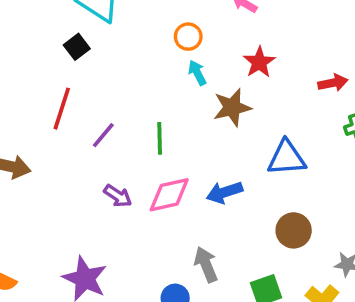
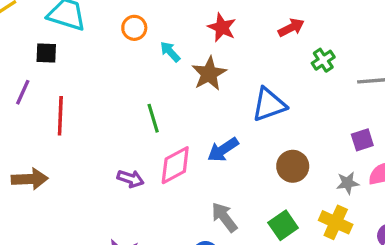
orange circle: (188, 37) -> (134, 28), moved
black square: (77, 47) -> (46, 53), moved, turned -35
purple line: (103, 135) -> (23, 92), moved

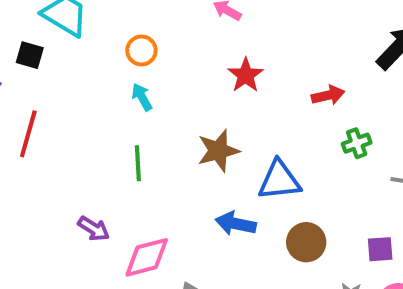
cyan arrow: (170, 52) -> (142, 97), moved
brown star: (209, 74) -> (218, 151), moved
blue arrow: (223, 150) -> (236, 224), moved, turned 32
pink diamond: (175, 165) -> (147, 257), moved
brown circle: (293, 166) -> (306, 242), moved

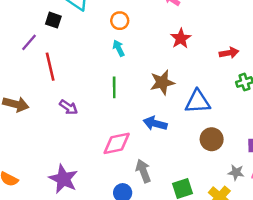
red line: (28, 134) -> (50, 67), turned -32
blue arrow: (236, 224) -> (155, 123), moved
purple arrow: (94, 229) -> (68, 107), moved

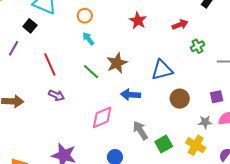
black square: (53, 20) -> (30, 26), turned 32
red line: (50, 67) -> (50, 65), moved
brown star: (162, 82) -> (117, 63), moved
green line: (114, 87) -> (91, 72), turned -36
gray arrow: (143, 171) -> (140, 130), moved

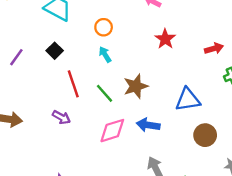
black square: (30, 26) -> (55, 51), moved
red line: (50, 65) -> (73, 84), moved
pink diamond: (102, 117) -> (112, 131), moved

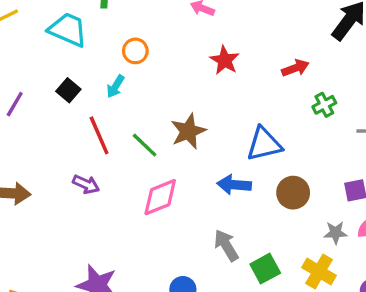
cyan arrow: (105, 54) -> (115, 86), moved, turned -112
blue arrow: (148, 125) -> (234, 185), moved

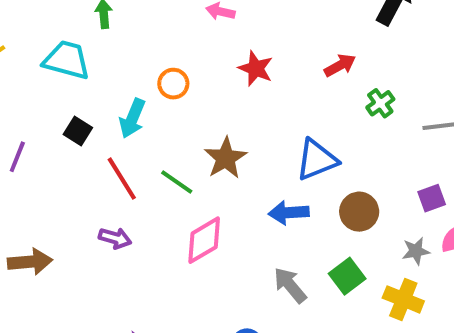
orange circle: (135, 51) -> (173, 84), moved
cyan arrow: (115, 86) -> (132, 118), size x1.4
green square: (265, 269) -> (347, 276), moved

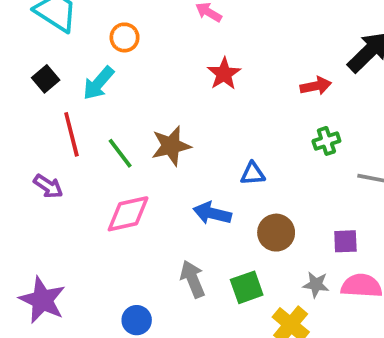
red arrow: (340, 65) -> (316, 86), moved
orange circle: (173, 84) -> (125, 37), moved
blue triangle: (317, 160) -> (253, 174), size x0.6

